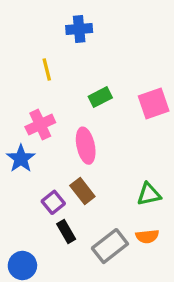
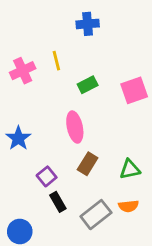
blue cross: (79, 29) -> (88, 24), moved
yellow line: (47, 69) -> (56, 61), moved
pink cross: (40, 125) -> (23, 71), moved
brown rectangle: (82, 191) -> (88, 164), moved, turned 70

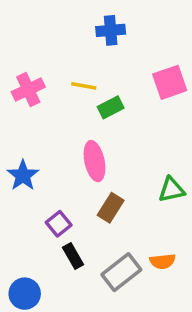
yellow line: (56, 61) -> (84, 86), moved, turned -66
pink square: (134, 90) -> (170, 82), moved
green triangle: (130, 169) -> (171, 190), moved

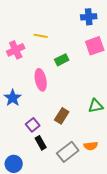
blue cross: (111, 30) -> (89, 17), moved
yellow line: (84, 86) -> (41, 36), moved
pink ellipse: (94, 161) -> (41, 80), moved

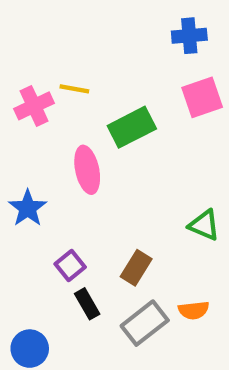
yellow line: (41, 36) -> (74, 89), moved
green rectangle: (62, 60) -> (132, 127), size x1.5
green triangle: (96, 106) -> (204, 225), turned 35
brown rectangle: (62, 116) -> (136, 268), moved

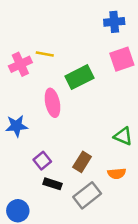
blue star: (28, 208) -> (17, 126), turned 30
black rectangle: (87, 304) -> (52, 184), turned -42
orange semicircle: (194, 310) -> (117, 173), moved

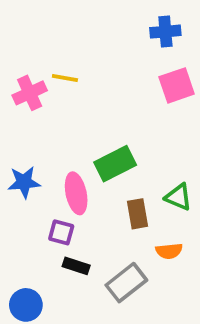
green rectangle: (79, 77) -> (115, 164), moved
pink ellipse: (52, 103) -> (76, 193), moved
purple square: (42, 161) -> (61, 232), turned -36
brown rectangle: (82, 162) -> (137, 214), moved, turned -42

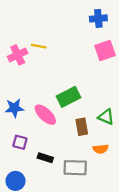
pink ellipse: (76, 193) -> (45, 115), turned -35
purple square: (61, 232) -> (20, 142), moved
gray rectangle: (126, 283) -> (75, 168), turned 40

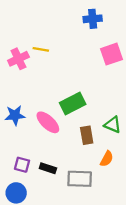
blue cross: (98, 18) -> (93, 19), moved
purple square: (20, 142) -> (22, 165), moved
orange semicircle: (101, 149) -> (107, 159), turned -56

